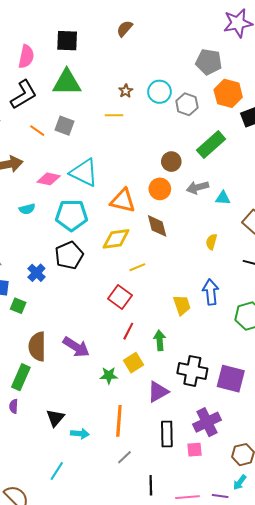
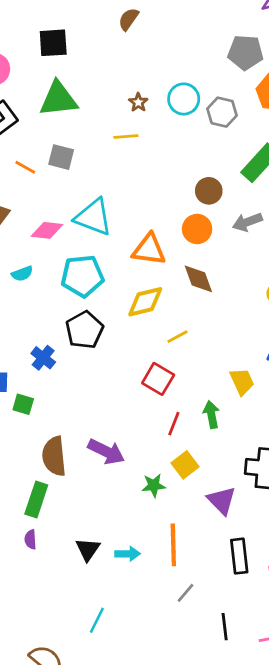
green arrow: (160, 340) -> (211, 415), moved
purple triangle: (158, 392) -> (222, 501), turned -40
cyan arrow: (80, 434) -> (128, 554), moved

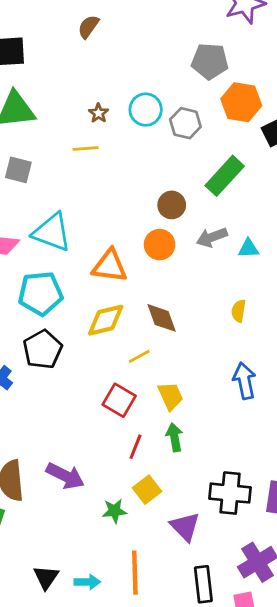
brown diamond: (198, 279) -> (162, 318), moved
yellow trapezoid: (242, 382) -> (170, 396), moved

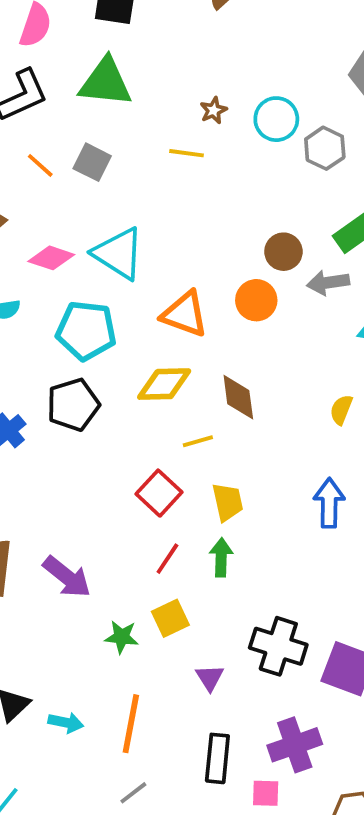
gray arrow: (212, 237) -> (328, 283), moved
purple triangle: (185, 527) -> (210, 678), size x0.7

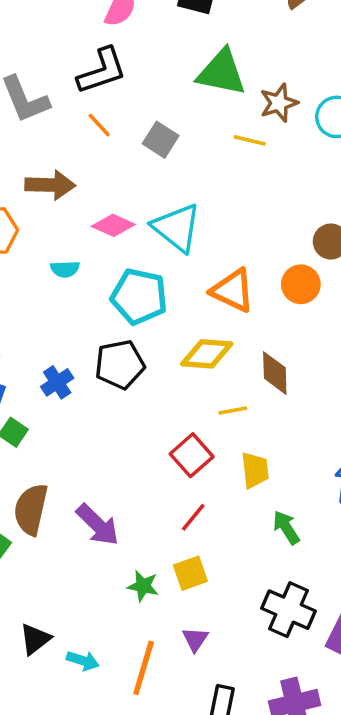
green triangle: (106, 82) -> (222, 72), moved
brown star: (213, 110) -> (279, 103), size x1.5
orange line: (40, 165) -> (99, 125), moved
green arrow: (221, 557) -> (286, 527), moved, turned -40
purple triangle: (210, 678) -> (195, 639), moved

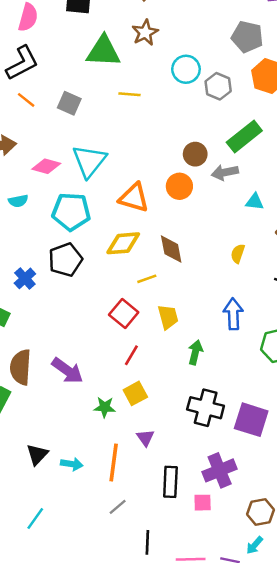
brown star: (279, 103) -> (145, 33), moved
cyan triangle: (177, 228) -> (89, 161), turned 39
green arrow: (286, 527) -> (195, 352), turned 55

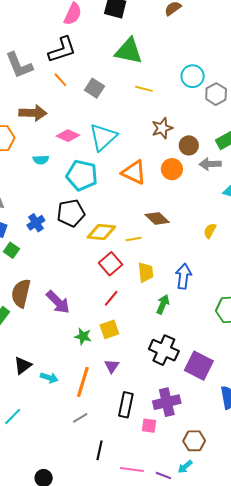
brown star: (145, 33) -> (162, 128), moved
yellow diamond: (123, 243) -> (101, 232), moved
brown diamond: (171, 249) -> (157, 218), turned -45
blue arrow: (233, 314) -> (183, 276), moved

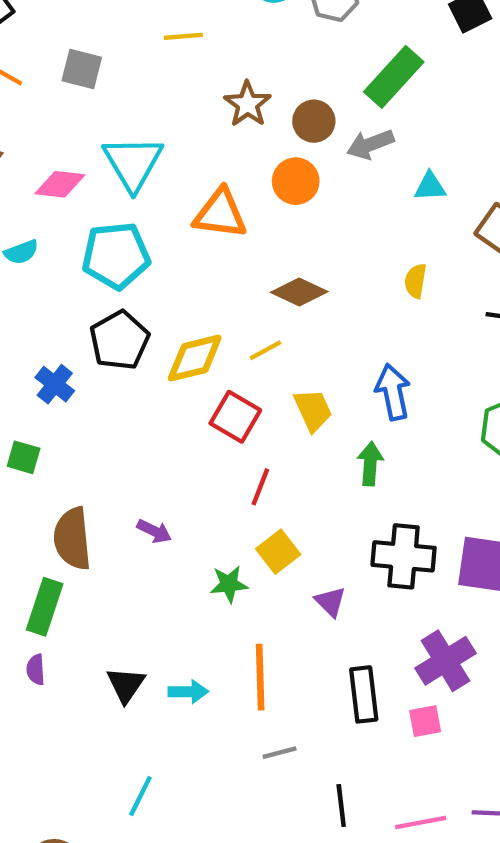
purple arrow: (58, 302) -> (154, 531), size x0.6
purple triangle: (112, 366) -> (330, 602), moved
gray line: (80, 418) -> (280, 753), turned 35

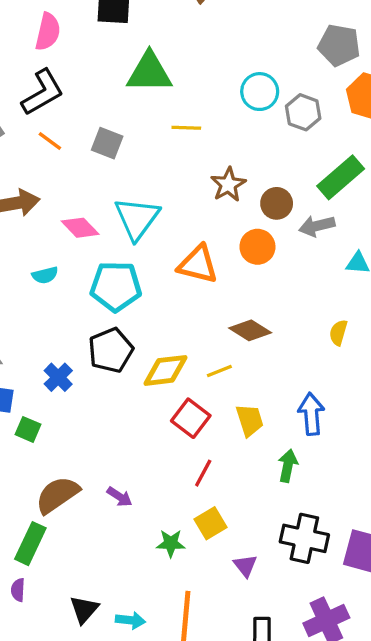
pink diamond: (60, 184) -> (80, 228), turned 33
brown semicircle: (72, 539) -> (57, 495), turned 54

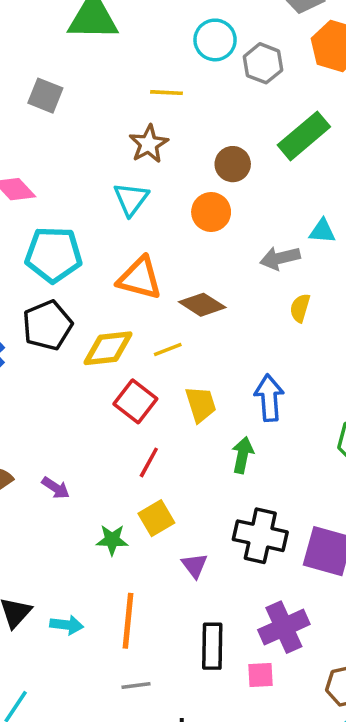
yellow line: (186, 128) -> (166, 93), moved
brown star: (228, 185) -> (149, 144), moved
cyan triangle: (137, 218) -> (131, 199), moved, size x0.7
gray arrow: (317, 226) -> (280, 258), moved
orange triangle: (198, 264) -> (140, 278), moved

